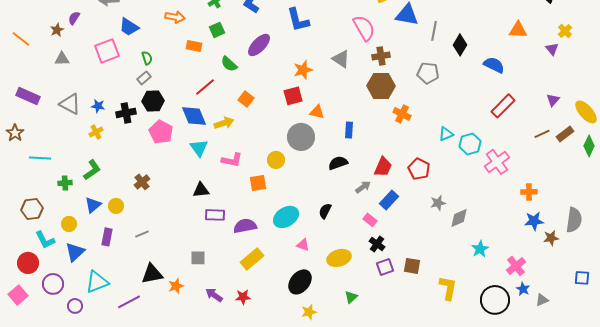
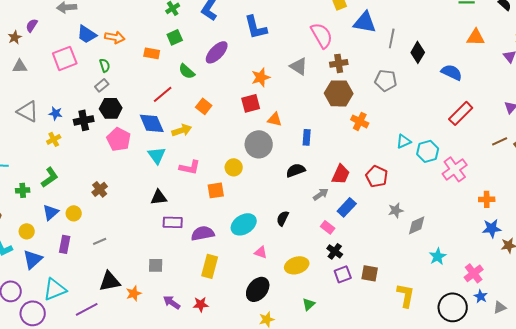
orange arrow: (175, 17) -> (115, 37), moved
yellow rectangle: (252, 259) -> (210, 266), turned -35
purple circle: (75, 306) -> (33, 313), size x1.6

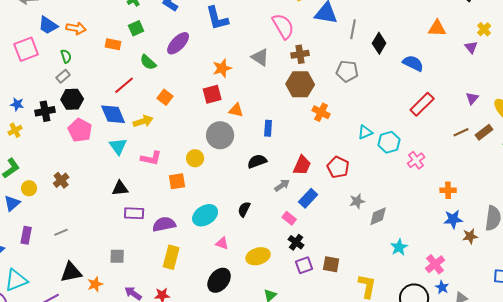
pink cross: (455, 169) -> (416, 160), size x0.7
yellow circle: (74, 213) -> (29, 188), moved

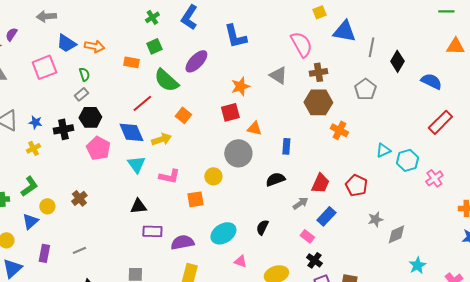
green semicircle: (148, 62) -> (166, 80), size x1.5
gray pentagon: (347, 71) -> (365, 89), turned 30

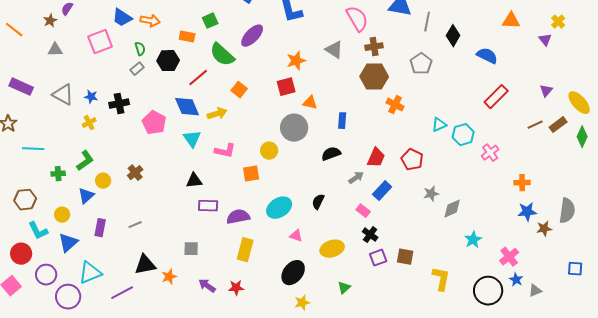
black hexagon: (90, 117) -> (168, 61), moved

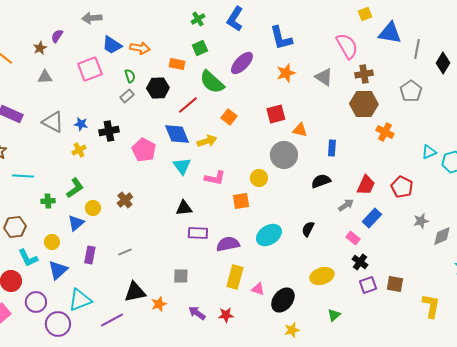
orange star: (296, 61) -> (286, 73), moved
pink triangle: (296, 236) -> (258, 289), moved

